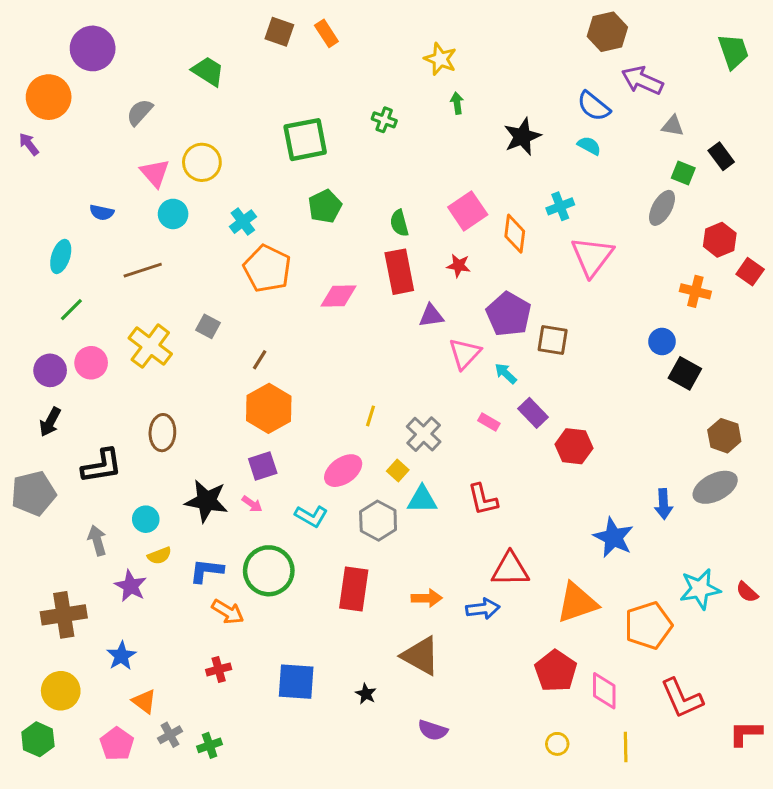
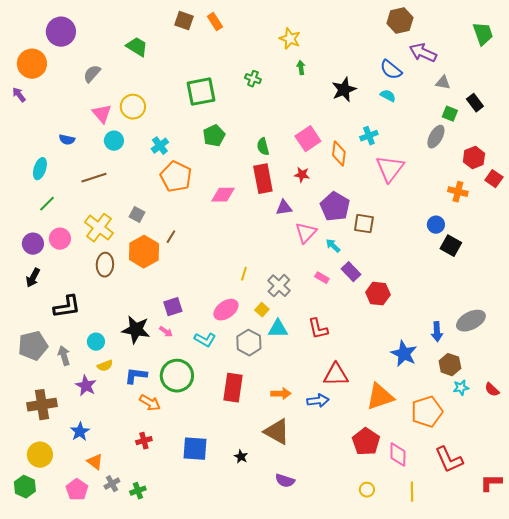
orange hexagon: (269, 408) -> (144, 252), moved
brown ellipse: (162, 433) -> (105, 265), moved
brown hexagon: (724, 436) -> (450, 365), moved
gray pentagon: (33, 493) -> (33, 346), moved
cyan star: (700, 589) -> (461, 388), size x0.6

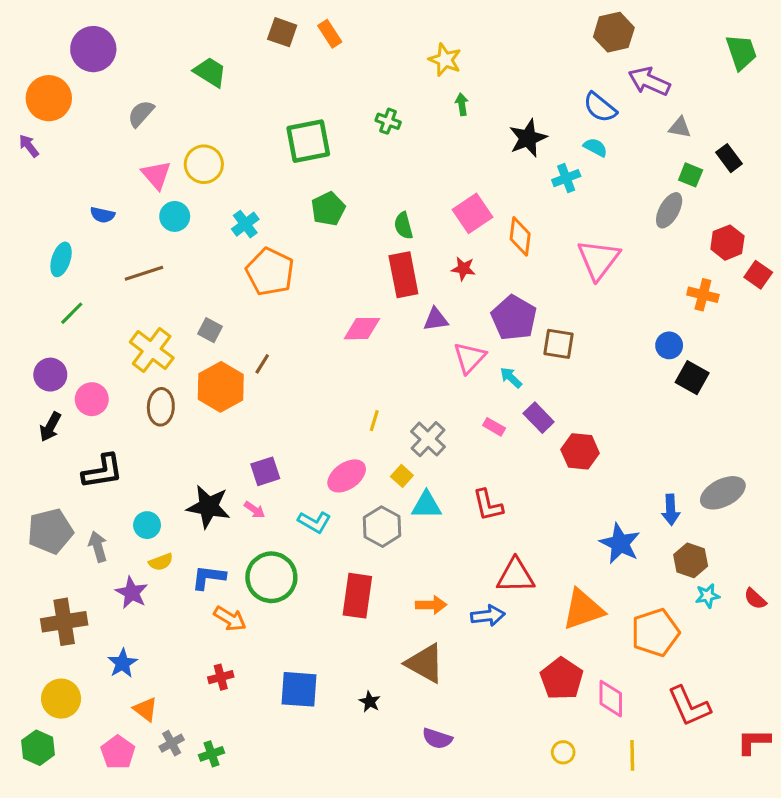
cyan cross: (369, 136) -> (566, 178), moved
pink diamond: (223, 195) -> (362, 329), moved
pink circle: (60, 239) -> (92, 399), moved

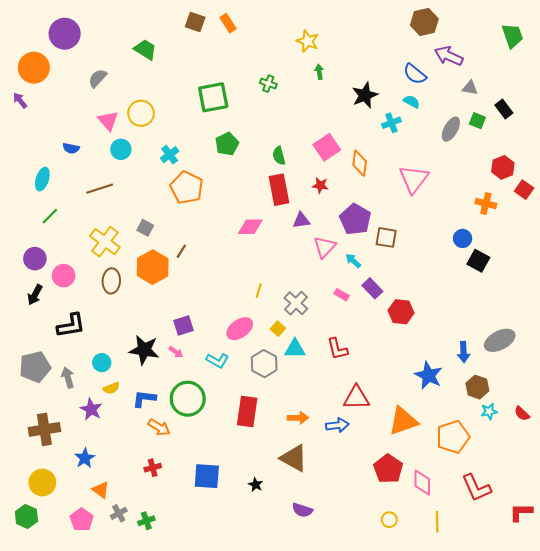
gray ellipse: (669, 210) -> (451, 129), moved

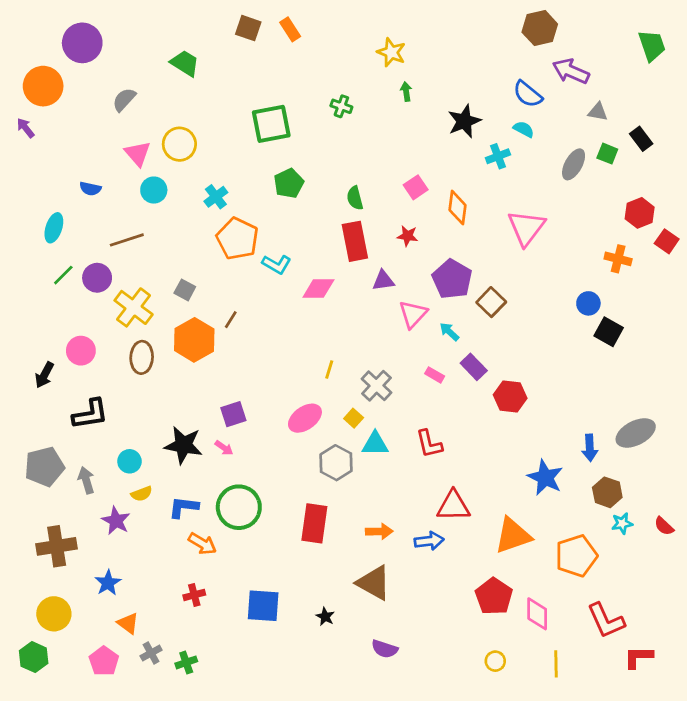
pink square: (327, 147) -> (416, 187), size x0.7
brown square: (386, 237) -> (491, 302), turned 35
purple circle: (35, 259) -> (97, 278), moved
cyan L-shape: (217, 360) -> (277, 264), moved
red L-shape: (521, 512) -> (638, 657), moved

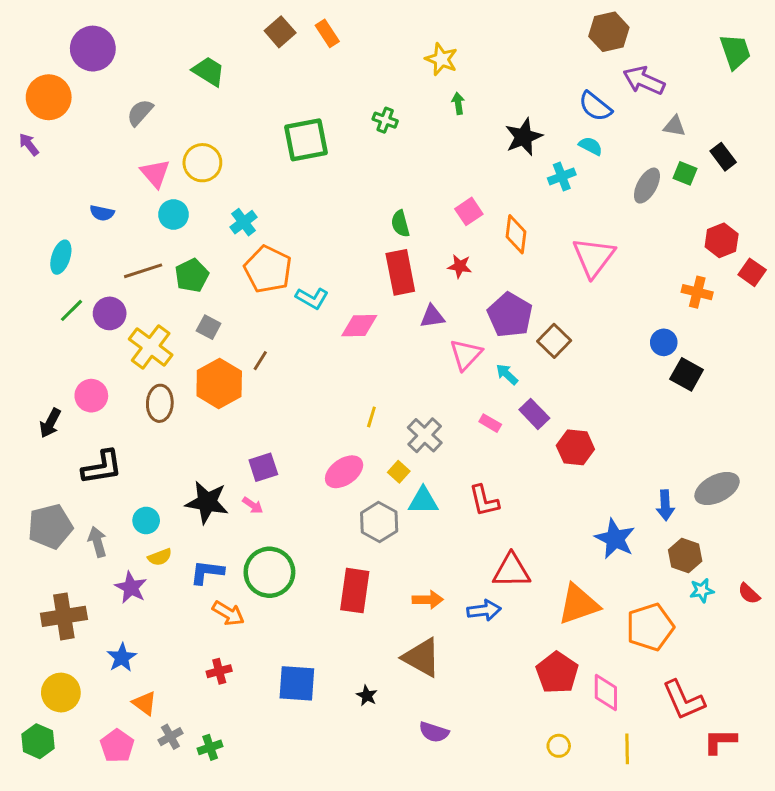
brown square: (248, 28) -> (280, 32), turned 30
green pentagon: (289, 183) -> (192, 275), moved

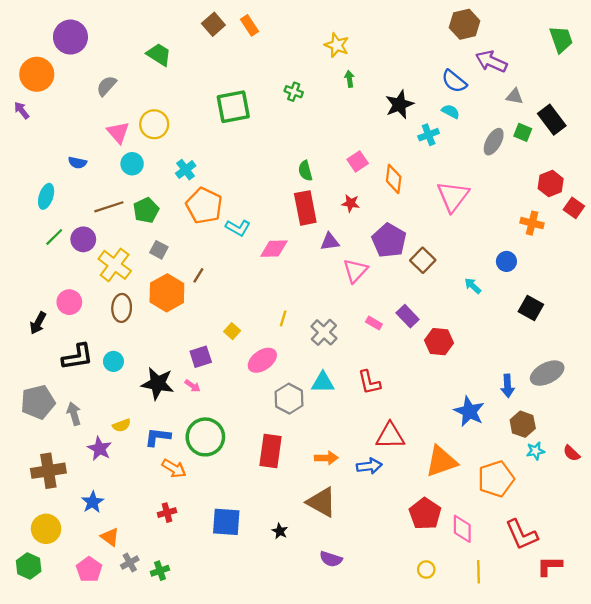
black rectangle: (723, 157) -> (552, 120), size x1.4
cyan arrow: (507, 374) -> (473, 286), moved
black square: (687, 374) -> (531, 308), moved
yellow square: (399, 472) -> (232, 331), moved
cyan circle: (146, 520) -> (113, 361), moved

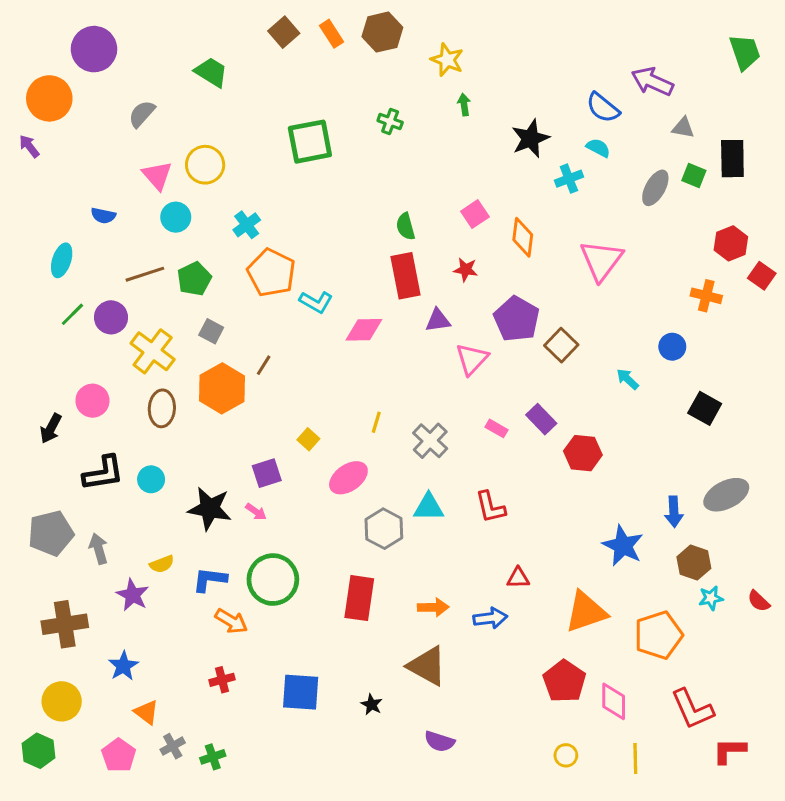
brown hexagon: (465, 24) -> (382, 32), moved
black rectangle: (552, 120) -> (732, 159), turned 36
red triangle: (390, 436) -> (518, 578), size x0.6

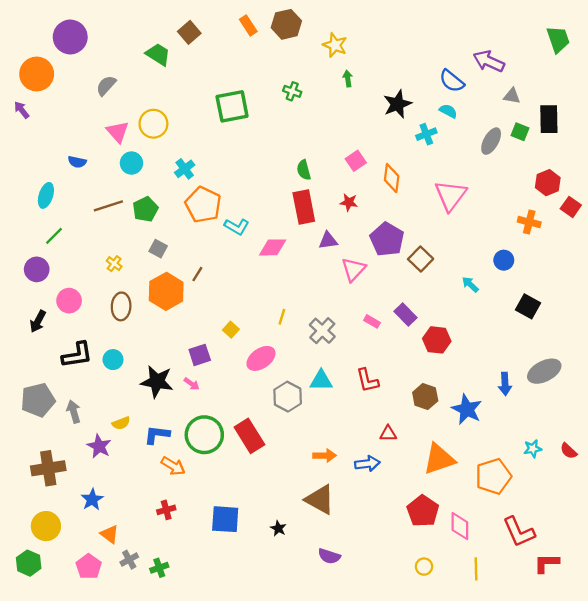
brown square: (284, 32) -> (189, 32), moved
purple circle: (111, 317) -> (37, 269), moved
yellow cross: (153, 351) -> (114, 264), size x0.5
brown hexagon: (694, 563) -> (425, 397), moved
red rectangle: (359, 598) -> (249, 436), moved, turned -40

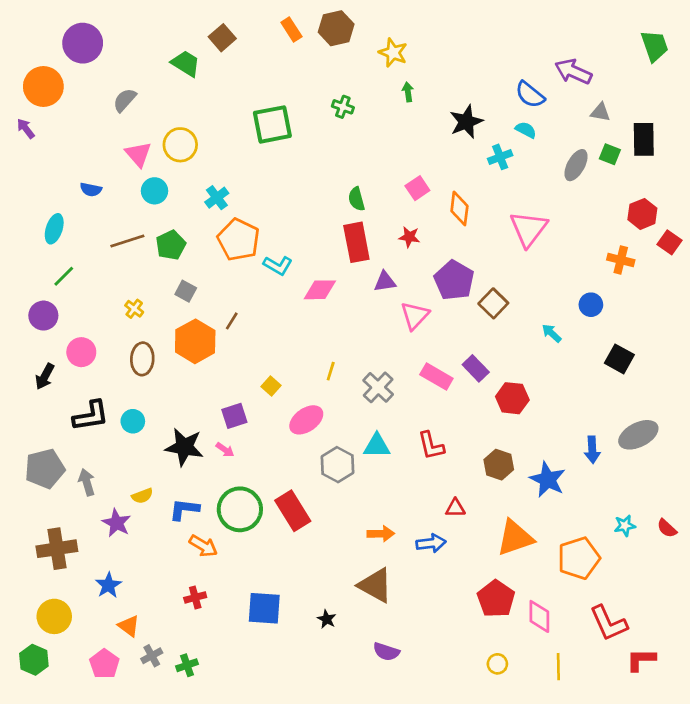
pink rectangle: (372, 321) -> (436, 377), size x1.6

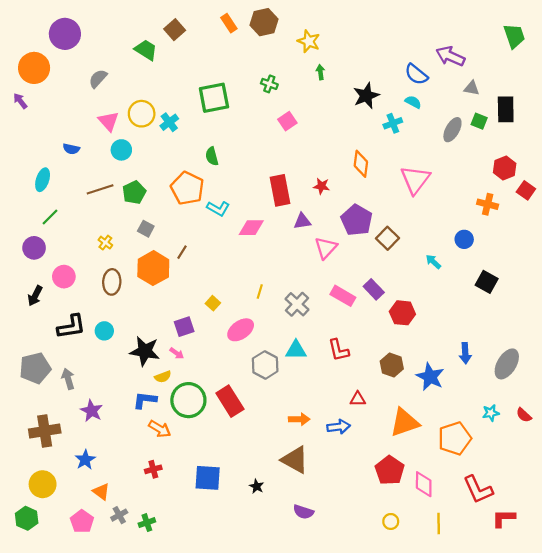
pink square: (417, 188) -> (287, 121), moved
cyan cross: (217, 198) -> (169, 122), moved
green semicircle: (356, 199) -> (212, 156), moved
gray ellipse: (638, 435) -> (507, 364), moved, turned -32
yellow semicircle: (142, 496) -> (163, 377), moved

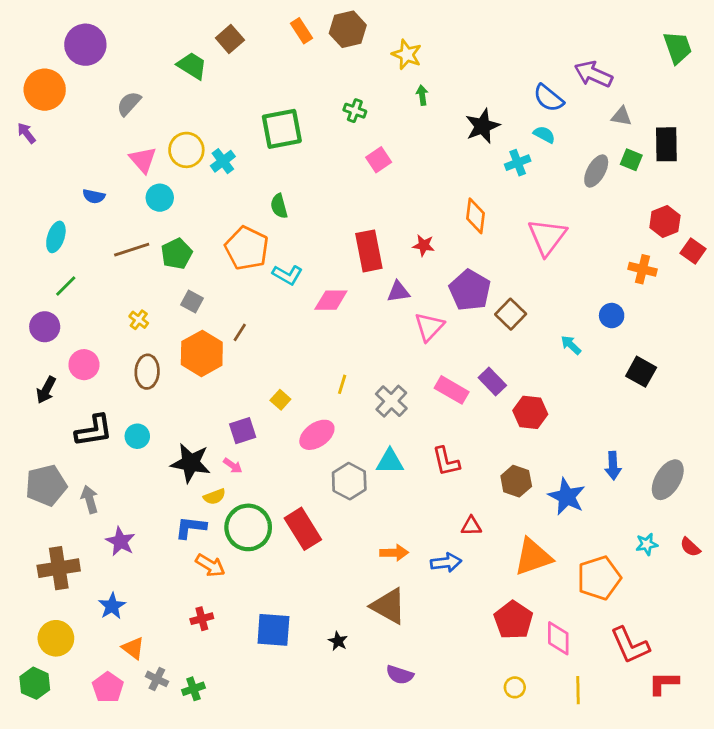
gray cross: (119, 515) -> (157, 679), turned -35

